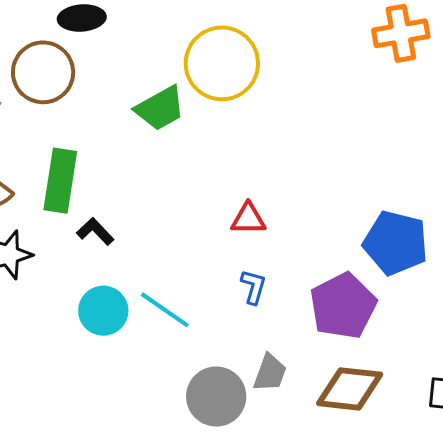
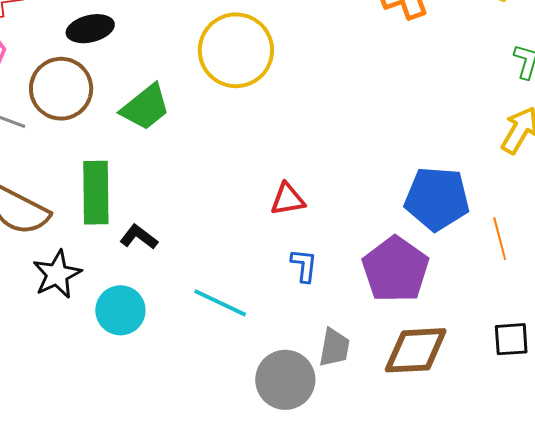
green trapezoid: (160, 108) -> (145, 107), moved
cyan circle: (103, 311) -> (120, 310), moved

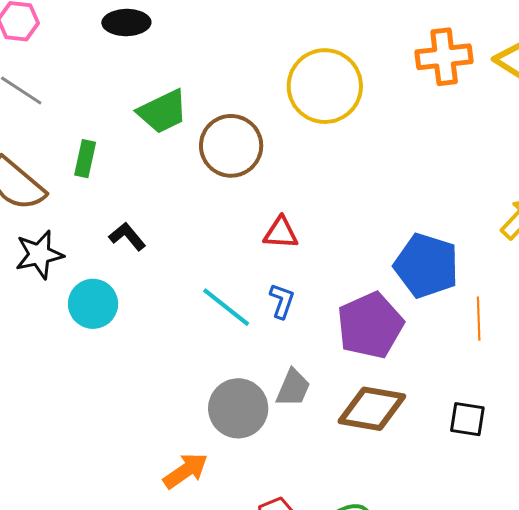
yellow circle: (236, 50) -> (325, 86), moved
brown circle: (61, 89) -> (231, 146), moved
green rectangle: (96, 193) -> (85, 159), moved, size x0.6
cyan line: (220, 303) -> (226, 307), moved

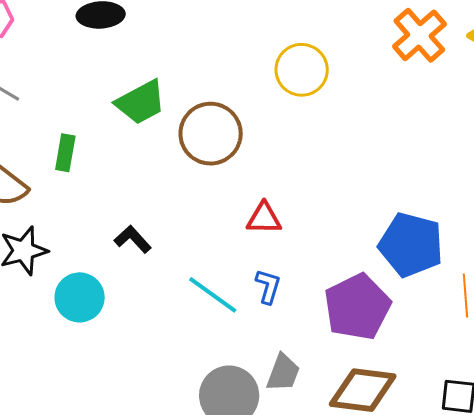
orange cross: (444, 57) -> (419, 35), turned -32
yellow circle: (325, 86) -> (302, 70), size x0.7
black L-shape: (127, 236) -> (133, 239), moved

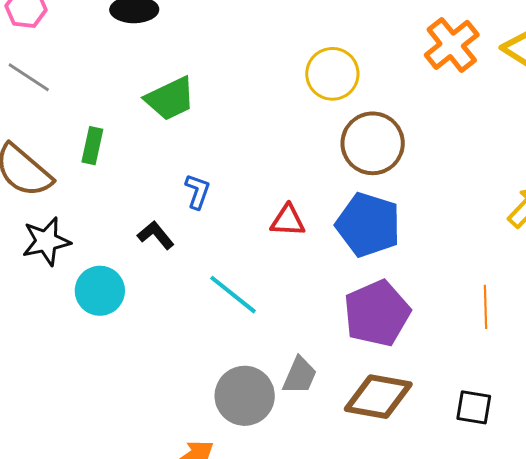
brown circle: (211, 134) -> (373, 143), moved
blue pentagon: (411, 245) -> (368, 225), moved
blue L-shape: (268, 286) -> (197, 191), moved

